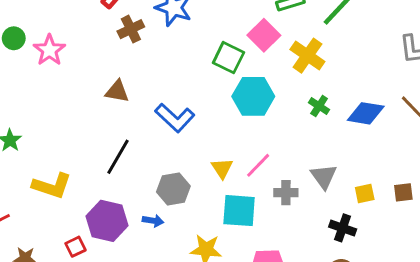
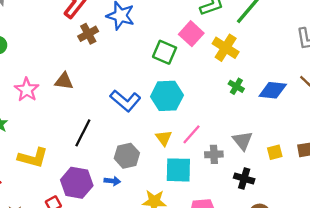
pink star: (49, 50) -> (27, 90), moved
brown triangle: (117, 91) -> (64, 81), moved
cyan hexagon: (253, 96) -> (167, 96), moved
black cross: (343, 228) -> (244, 178), moved

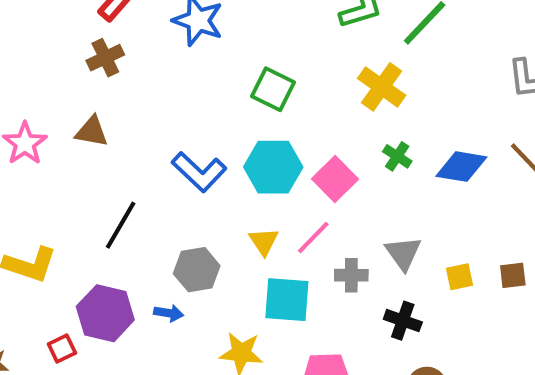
brown cross: (88, 34) -> (105, 58), moved
pink square: (191, 34) -> (335, 179), moved

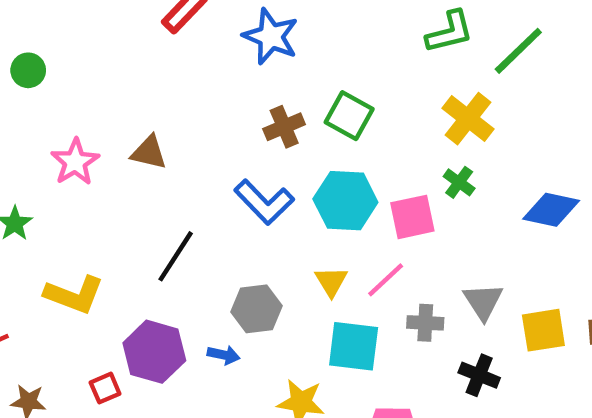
brown cross: (105, 58) -> (284, 127), moved
green cross: (397, 156) -> (459, 182), moved
pink square: (335, 179) -> (412, 217), turned 30
yellow square: (459, 277) -> (543, 330), size x1.5

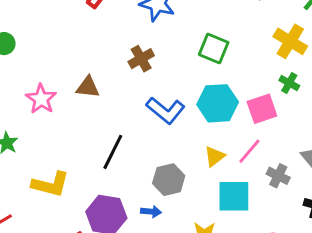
brown cross: (284, 127) -> (141, 59), moved
yellow triangle: (331, 281) -> (215, 156), turned 30
gray cross: (425, 323) -> (278, 176), turned 30

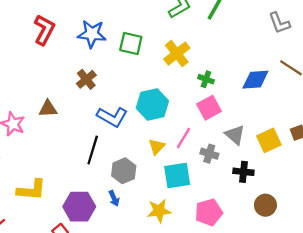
yellow cross: (290, 41) -> (177, 54), moved, turned 30
green square: (214, 48) -> (131, 44), moved
pink square: (262, 109) -> (209, 108), moved
black line: (113, 152) -> (93, 150), moved
blue arrow: (151, 212) -> (114, 198), turned 70

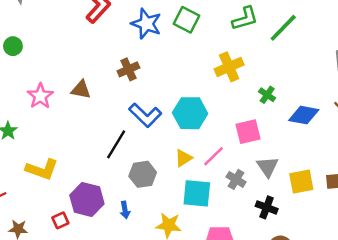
green square: (131, 44) -> (187, 20), moved
green cross: (206, 79) -> (267, 95), moved
blue arrow: (114, 198) -> (125, 210), moved

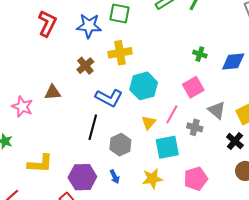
yellow cross: (229, 67) -> (120, 53), moved, turned 30
black cross: (267, 207) -> (235, 141), moved, turned 36

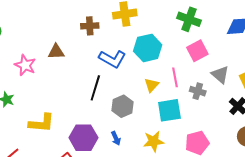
green cross: (200, 54) -> (189, 19), moved, size x1.6
brown cross: (85, 66) -> (90, 26), turned 36
pink line: (172, 114) -> (175, 77), turned -42

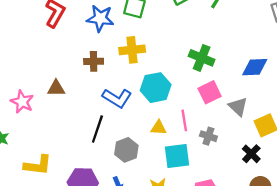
gray triangle: (220, 75) -> (238, 107), moved
yellow triangle: (152, 85) -> (159, 128), turned 49

